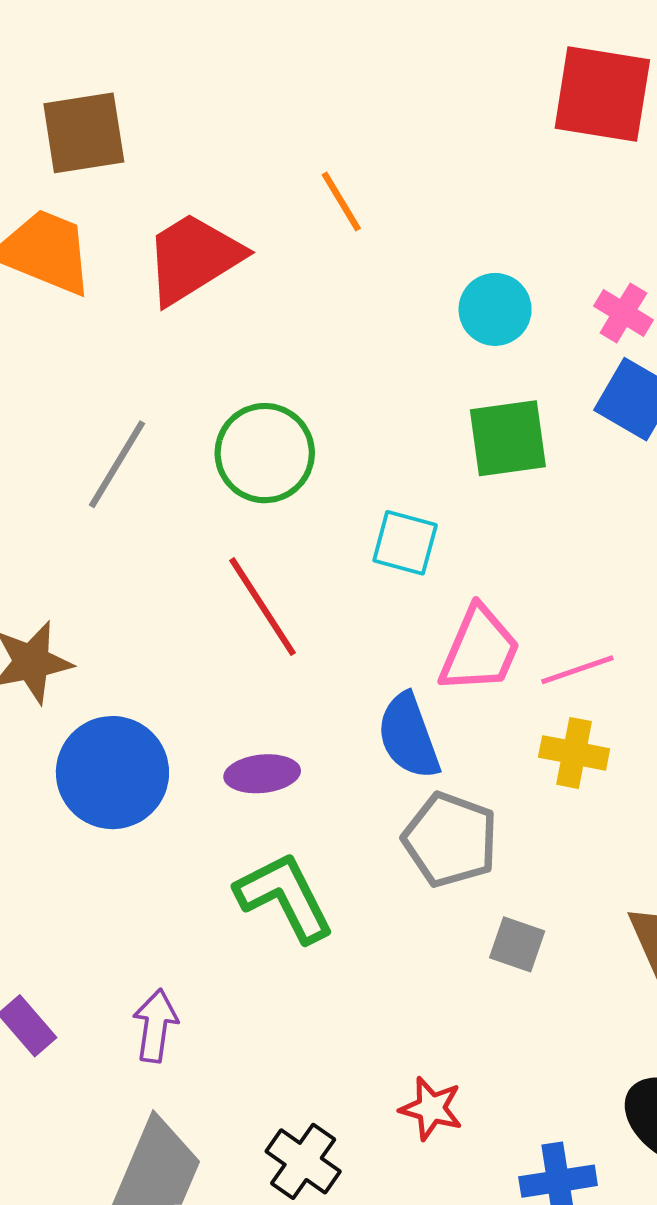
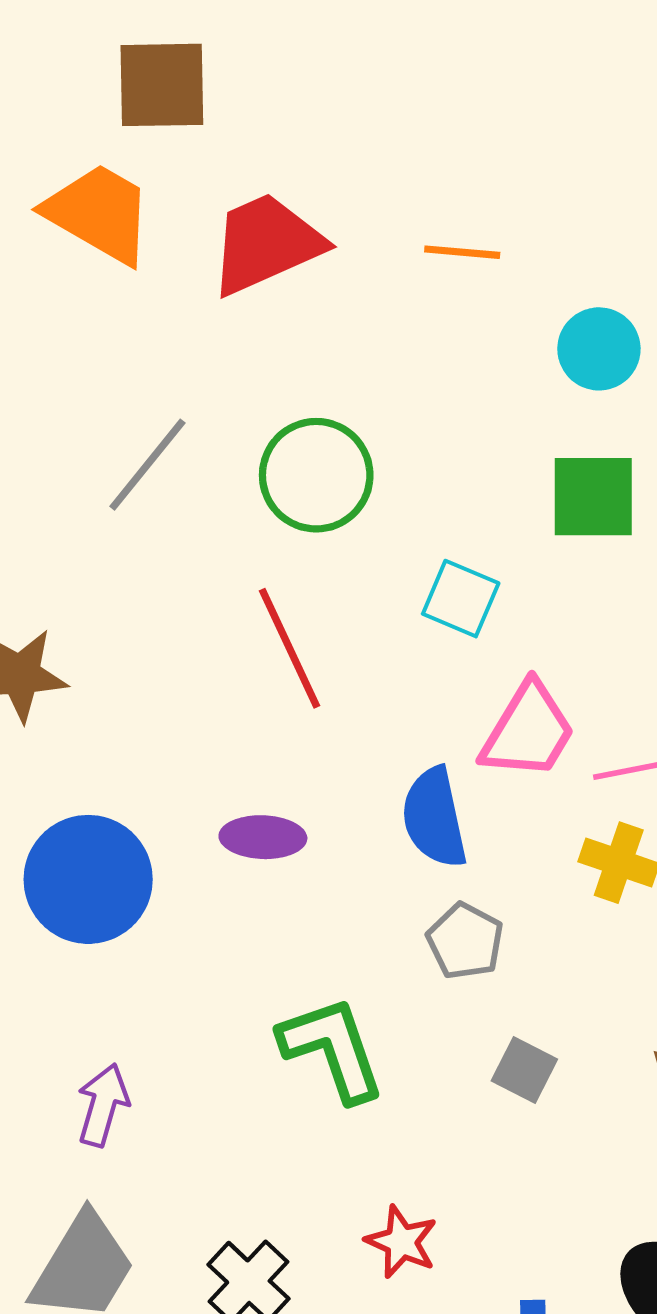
orange line: (341, 202) -> (462, 252), moved, turned -62
blue circle: (112, 773) -> (88, 879), moved
gray pentagon: (450, 840) -> (465, 941), size x0.7
green L-shape: (285, 897) -> (332, 1049), moved

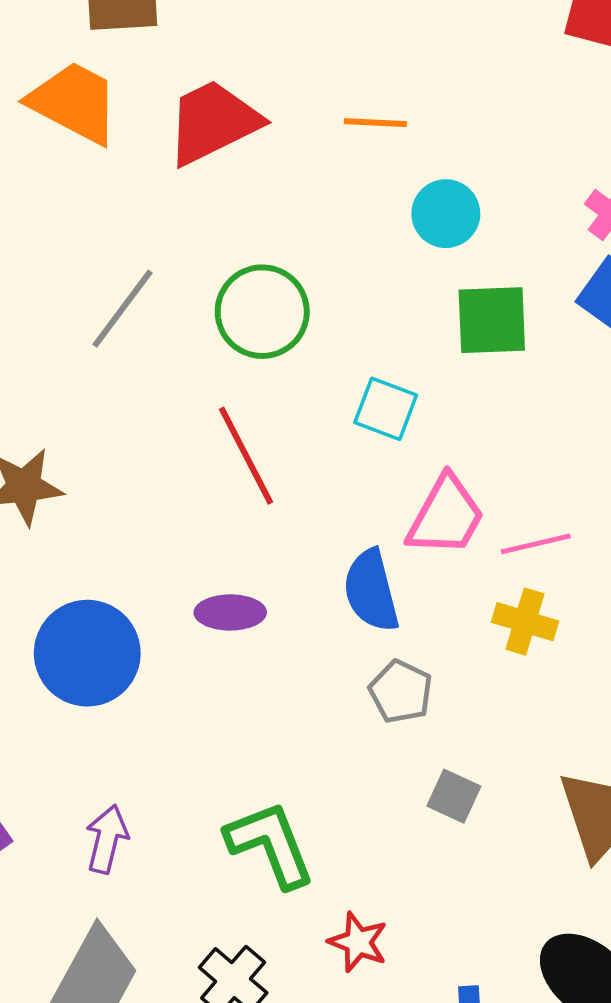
cyan circle: (599, 349) -> (446, 214), moved
green L-shape: (332, 1049) -> (270, 844), moved

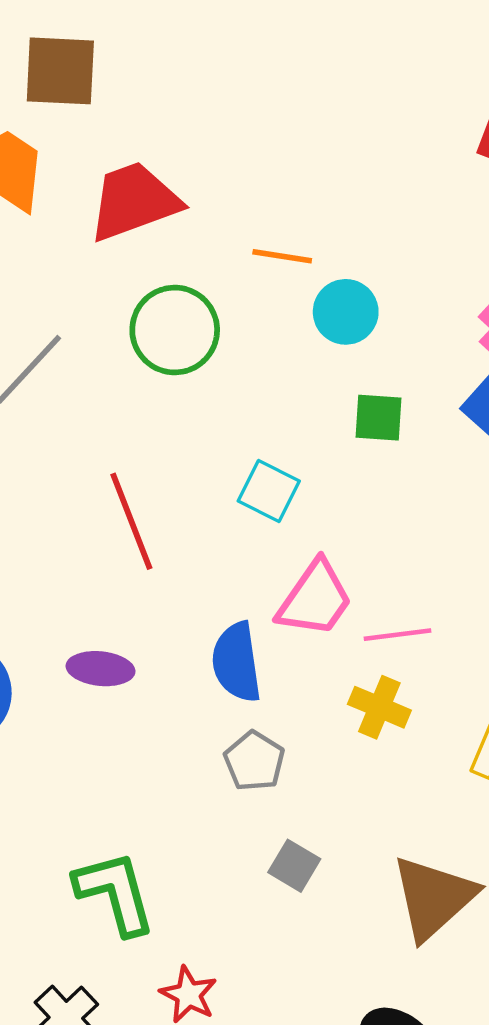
orange line: (375, 123) -> (282, 256), moved
green circle: (262, 312) -> (175, 330), moved
green square: (492, 320) -> (378, 418), size x0.7

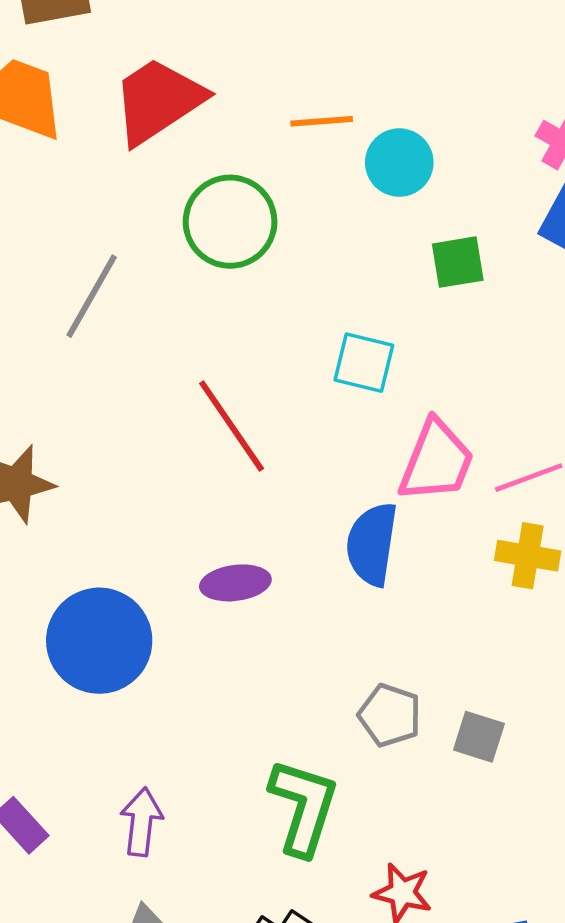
blue semicircle: (237, 662) -> (372, 544), turned 30
gray pentagon: (254, 761) -> (390, 715), moved
green L-shape: (115, 893) -> (303, 807), turned 46

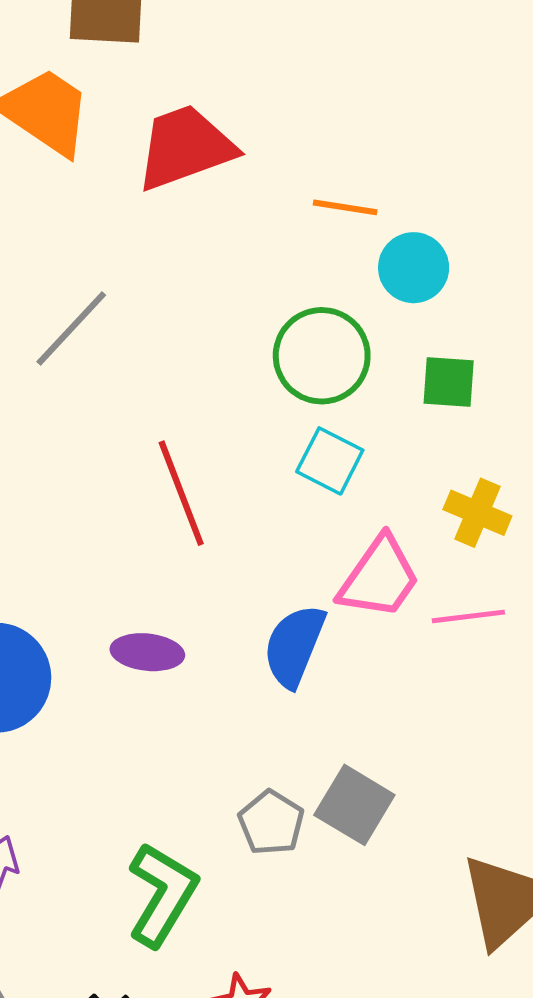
green circle: (230, 222) -> (322, 356), moved
yellow cross: (528, 556) -> (477, 513), moved
gray square: (479, 737) -> (354, 805), moved, size x1.4

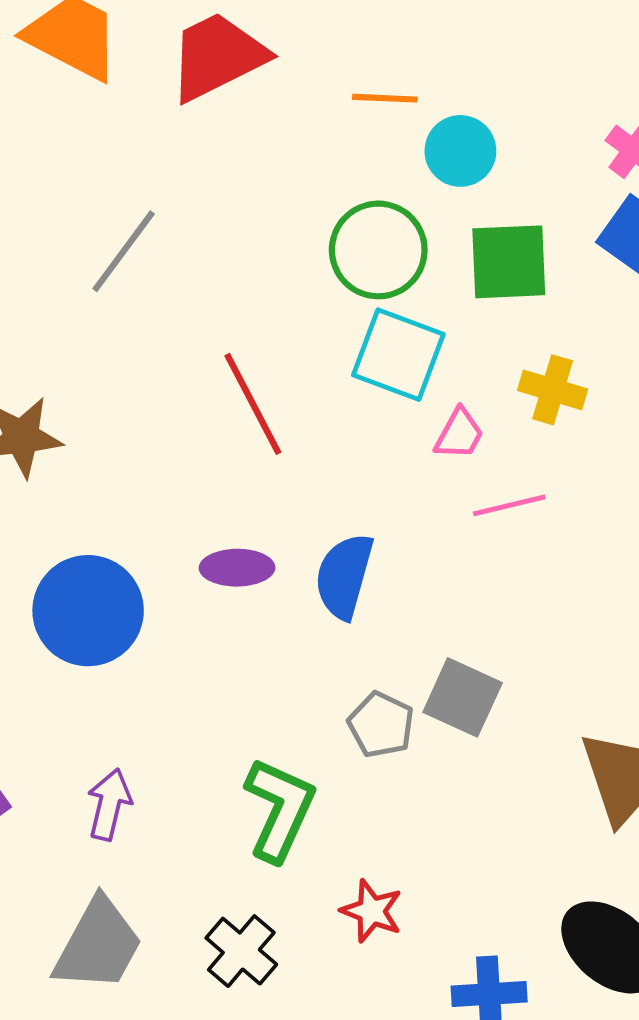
green square: (449, 382) -> (509, 262), size x1.5
cyan square: (330, 461) -> (398, 355), size x1.4
pink trapezoid: (379, 578) -> (459, 434), moved, size x0.6
pink line: (468, 616) -> (509, 505), moved
blue semicircle: (294, 646) -> (344, 576), moved

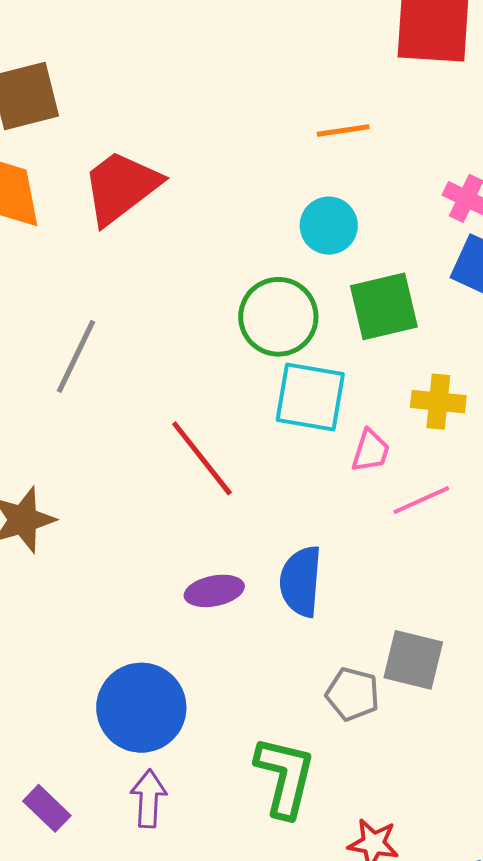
orange line: (385, 98) -> (343, 130), moved
blue circle: (88, 611) -> (141, 708), moved

